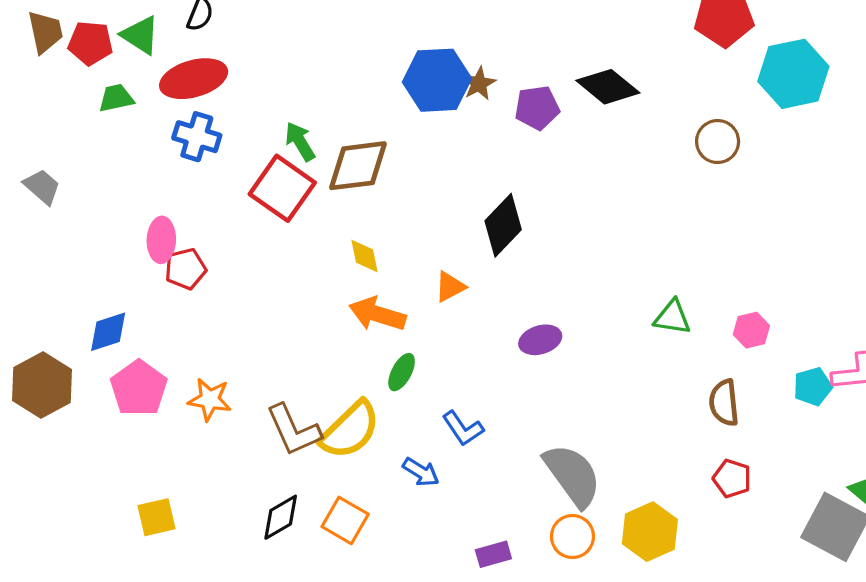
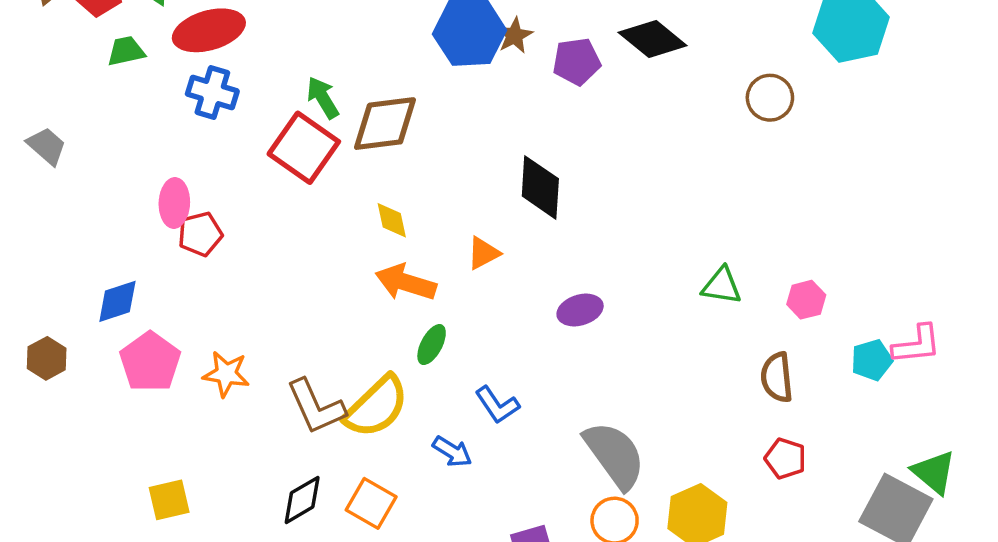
black diamond: (503, 225) -> (540, 187), turned -40
brown hexagon: (42, 385) -> (47, 358), size x0.6

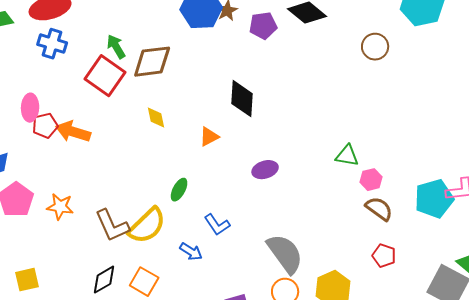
orange arrow: (406, 282) -> (73, 132), moved
pink hexagon: (806, 300) -> (371, 180), moved
cyan pentagon: (872, 360) -> (434, 199), size x1.6
brown semicircle: (777, 377) -> (379, 209), turned 132

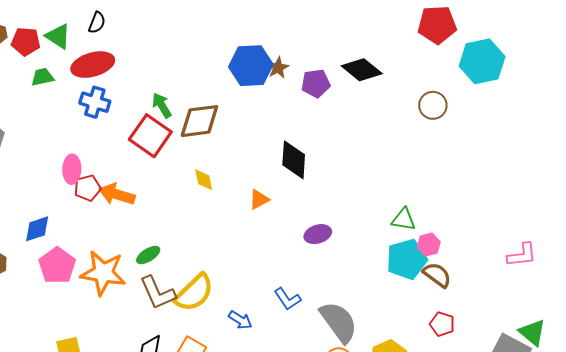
green ellipse: (179, 190) -> (148, 255), moved, turned 30
cyan pentagon: (434, 199) -> (407, 259), moved
orange star: (60, 207) -> (103, 273), size x1.6
blue L-shape: (217, 225) -> (287, 299), moved

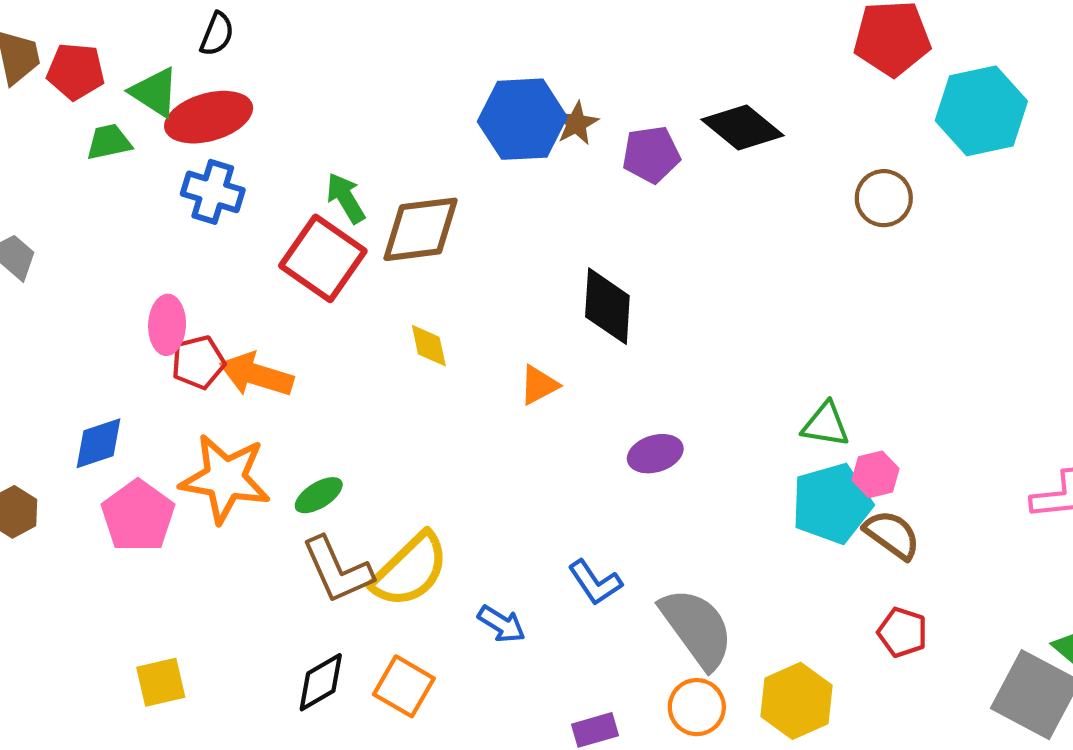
green triangle: (58, 36) -> (155, 92), moved
orange star: (103, 273) -> (225, 479), moved

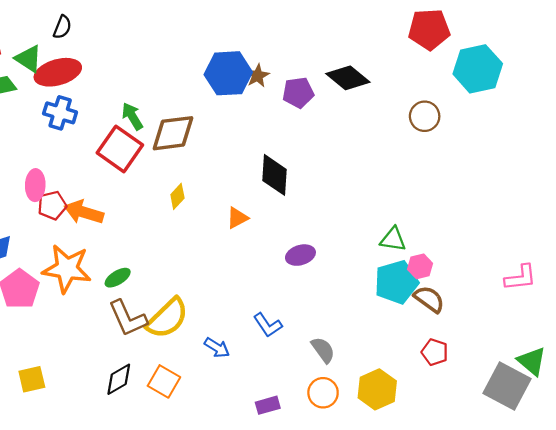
yellow diamond: (429, 346) -> (177, 196), turned 55
gray semicircle: (697, 628) -> (323, 350), size x0.6

